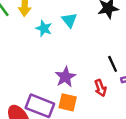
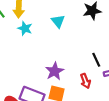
cyan star: (44, 28) -> (25, 28), moved

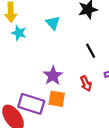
black line: (96, 60) -> (91, 51), moved

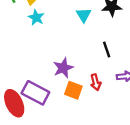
cyan triangle: (53, 23) -> (84, 15), moved
orange square: (57, 99) -> (73, 90), moved

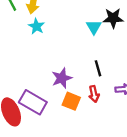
cyan triangle: (84, 15) -> (94, 27), moved
black line: (107, 49) -> (98, 68), moved

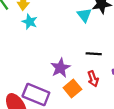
black line: (98, 68) -> (94, 54), turned -63
orange square: (71, 101) -> (72, 89), turned 36

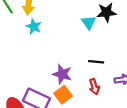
purple star: (60, 68) -> (62, 74), turned -30
orange square: (72, 89) -> (63, 95), moved

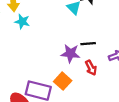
purple star: (62, 74) -> (70, 54), moved

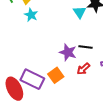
red arrow: (91, 68) -> (83, 69), turned 64

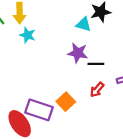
cyan triangle: (80, 12) -> (84, 24), turned -32
purple star: (68, 52) -> (78, 53), moved

